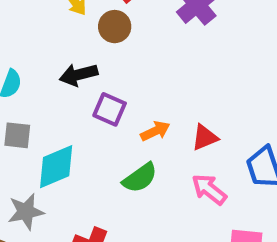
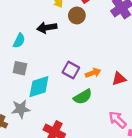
black arrow: (79, 75) -> (47, 28), moved
purple square: (110, 109) -> (71, 70), moved
pink arrow: (209, 189) -> (117, 120), moved

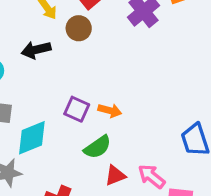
orange arrow: (93, 73) -> (110, 111), turned 40
red triangle: (119, 79) -> (115, 176), moved

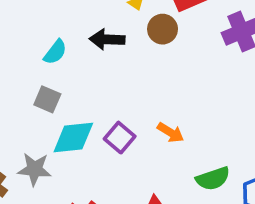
purple square: (77, 109) -> (120, 138), moved
green semicircle: (98, 147) -> (213, 179), moved

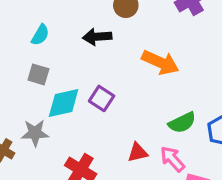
black arrow: (107, 39) -> (97, 37), moved
orange arrow: (171, 133) -> (160, 62), moved, size x1.6

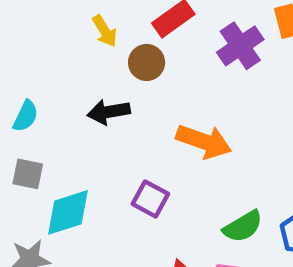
purple square: (102, 98) -> (150, 199), moved

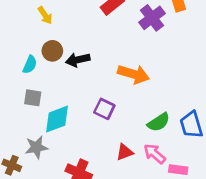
yellow arrow: (105, 31) -> (45, 15), moved
brown circle: (147, 62) -> (52, 51), moved

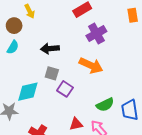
purple cross: (152, 18) -> (96, 34), moved
brown circle: (52, 51) -> (14, 26), moved
gray square: (33, 98) -> (52, 73), moved

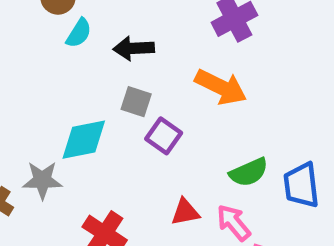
cyan semicircle: (13, 47) -> (79, 33), moved

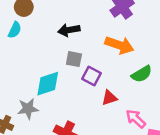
cyan semicircle: (79, 33) -> (15, 30), moved
green semicircle: (249, 172) -> (142, 74), moved
red triangle: (185, 212) -> (109, 98), moved

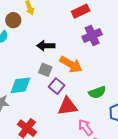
orange arrow: (119, 45) -> (71, 64), moved
red triangle: (109, 98) -> (68, 106), size x1.5

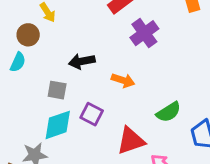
orange arrow: (71, 64) -> (123, 80), size x0.7
gray square: (45, 70) -> (57, 90), moved
purple square: (57, 86) -> (92, 114), moved

